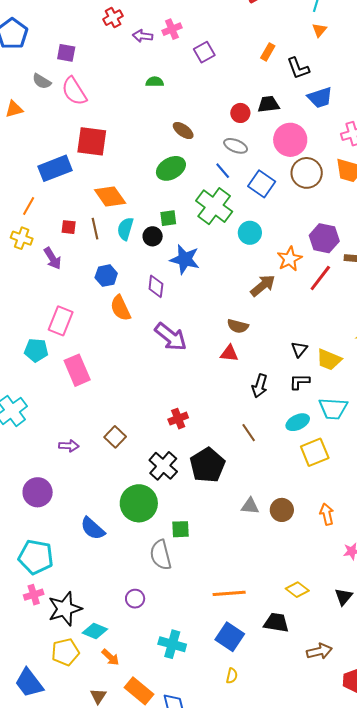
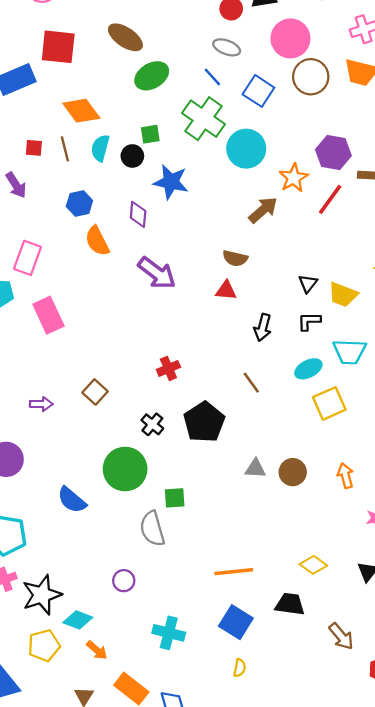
brown ellipse: (183, 131) -> (125, 37), moved, size x1.4
cyan circle: (250, 233) -> (246, 149), size x1.4
black cross: (163, 466) -> (152, 424), size x0.7
brown arrow: (319, 651) -> (341, 636), turned 65

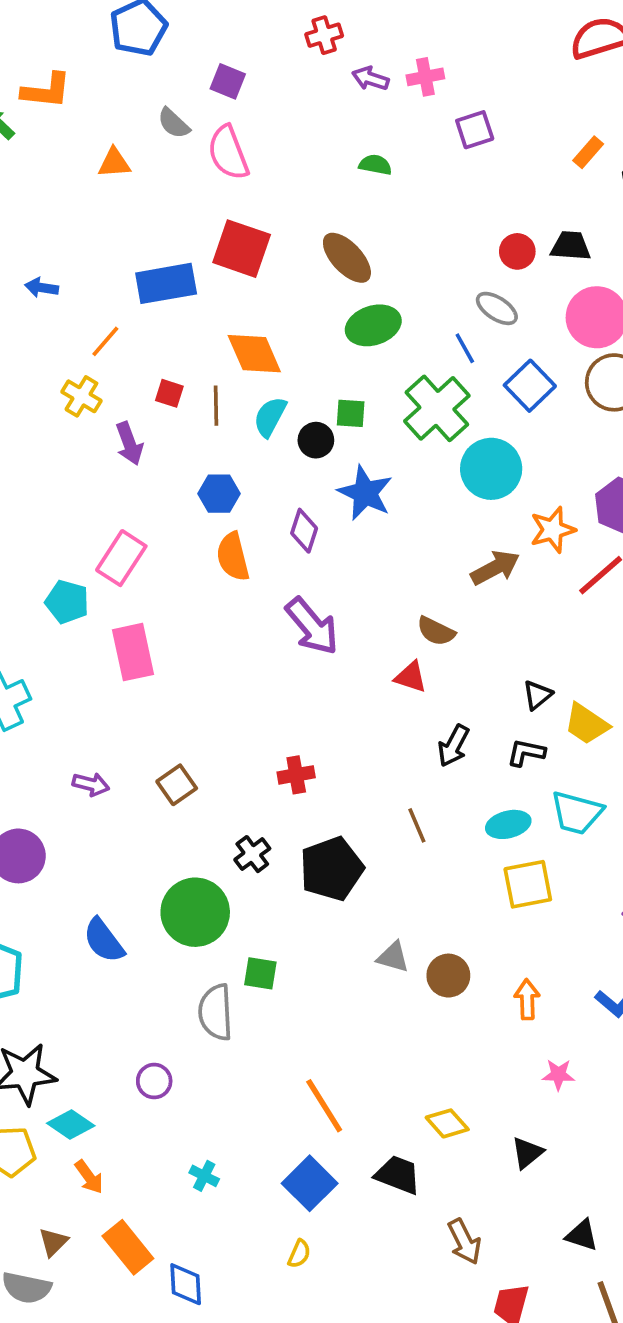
orange line: (234, 572) -> (324, 1106), turned 51
cyan cross: (169, 633) -> (204, 1176), size x0.6

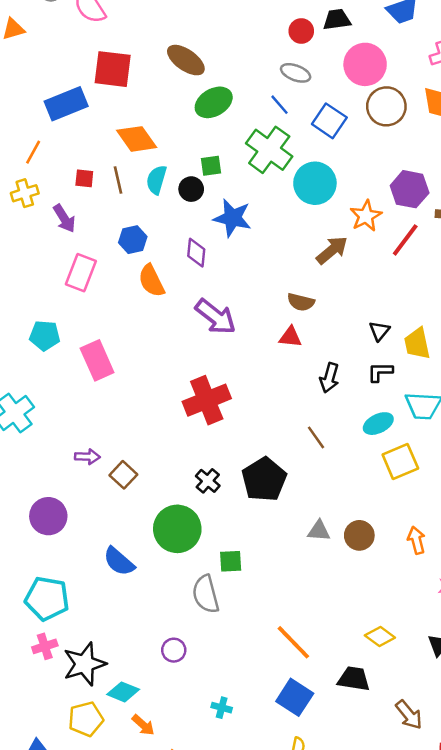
yellow cross: (81, 396) -> (25, 193), turned -36
pink rectangle: (121, 558) -> (81, 273), moved
yellow trapezoid: (587, 724) -> (417, 344), turned 56
red cross: (296, 775) -> (207, 400), moved, size x1.8
brown square: (177, 785) -> (123, 475), moved

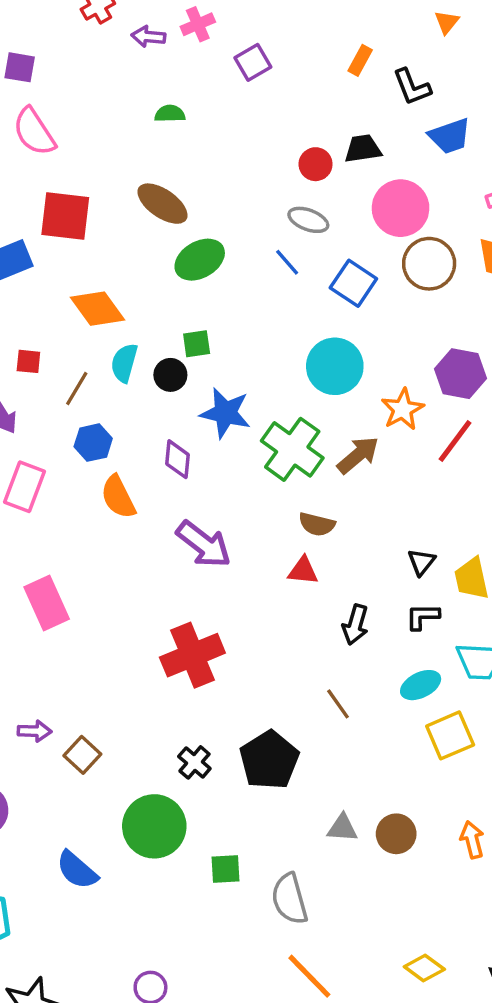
green cross: (269, 150) -> (292, 449), moved
brown line: (118, 180) -> (77, 389), moved, turned 44
gray semicircle: (206, 594) -> (290, 899), moved

